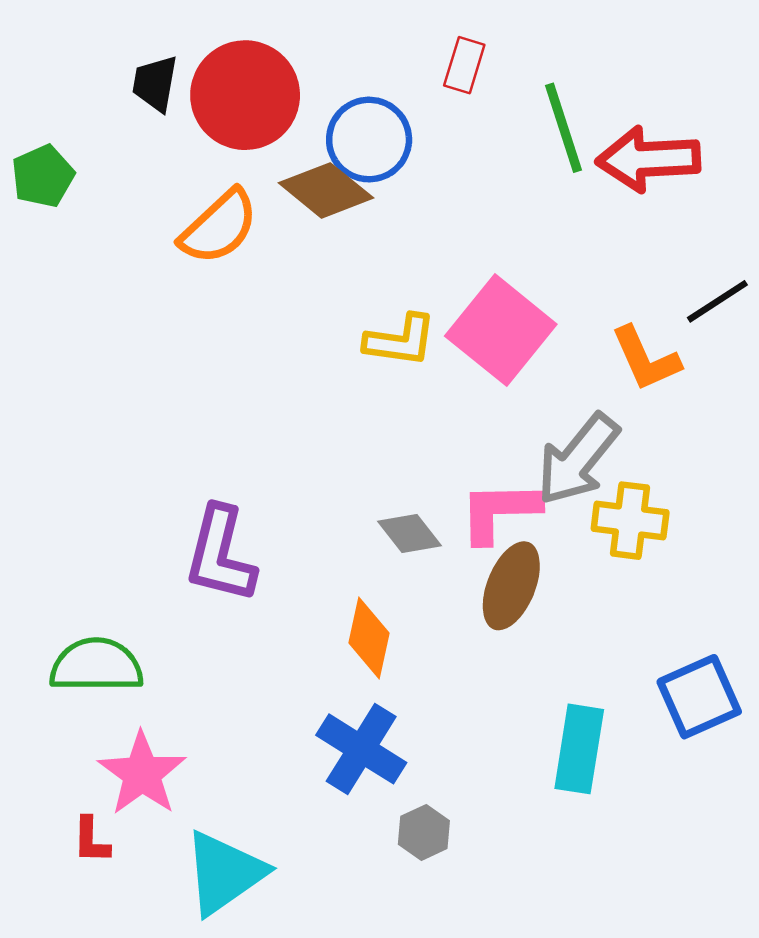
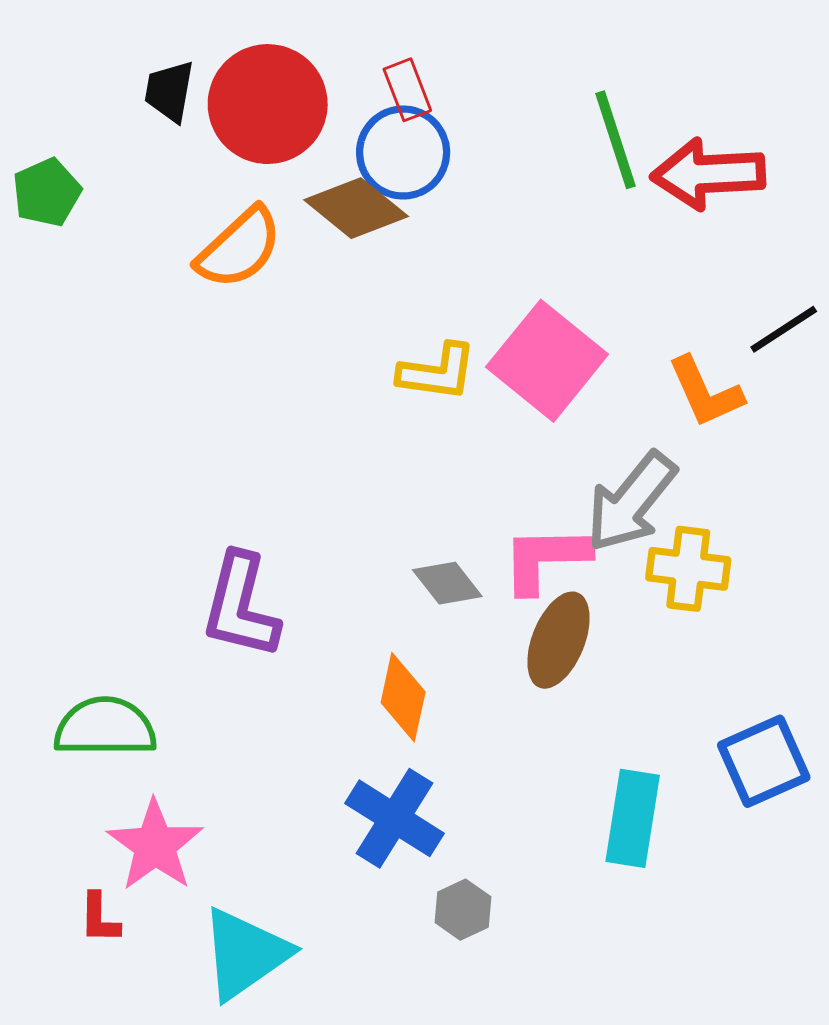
red rectangle: (464, 65) -> (407, 90), moved, turned -38

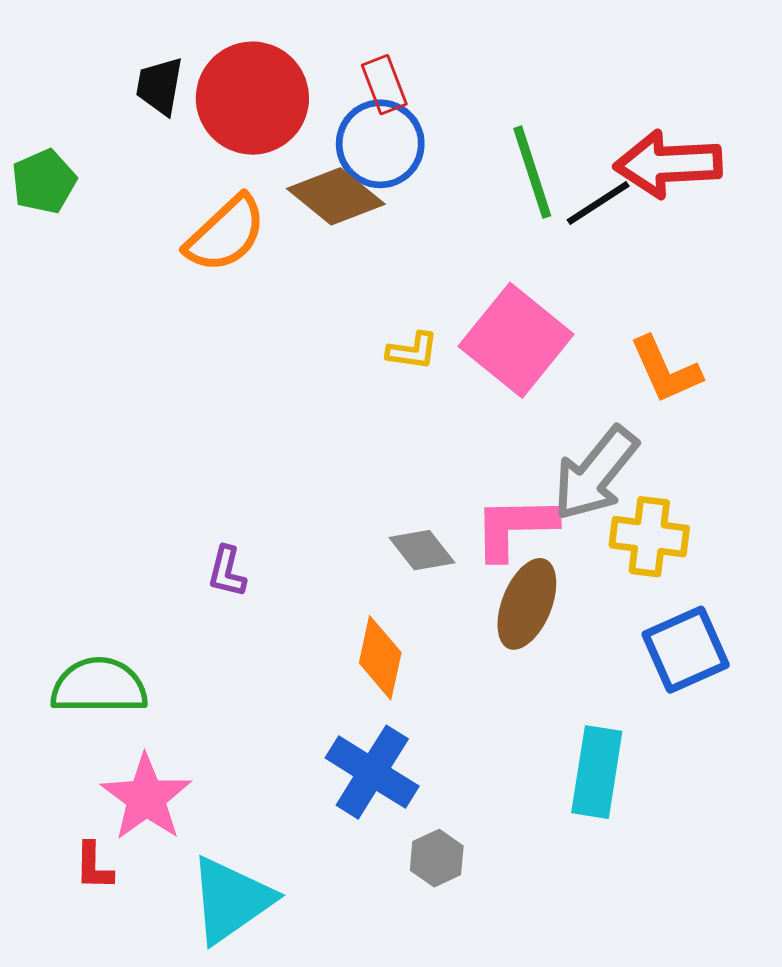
green line: (616, 140) -> (532, 172), moved
black line: (784, 329) -> (598, 203), moved
yellow L-shape: (437, 372) -> (413, 351), size x0.7
purple L-shape: (241, 606) -> (227, 572), size x0.5
blue square: (764, 761) -> (686, 650), moved

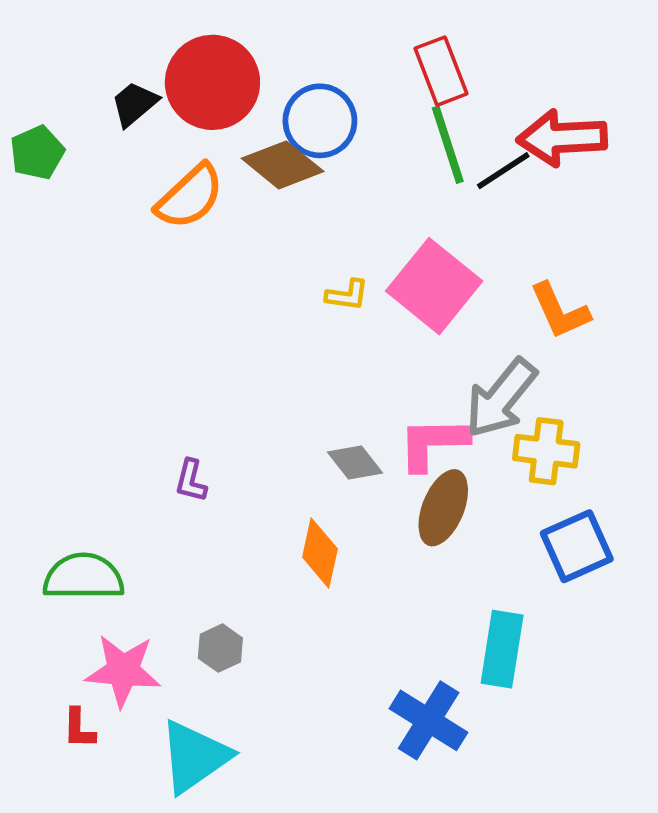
red rectangle: (384, 85) -> (441, 71), moved, size x1.4
black trapezoid: (160, 86) -> (134, 104), moved, turned 40
blue cross: (372, 772) -> (429, 720), moved
pink star: (146, 798) -> (123, 671), turned -30
gray hexagon: (437, 858) -> (220, 648), moved

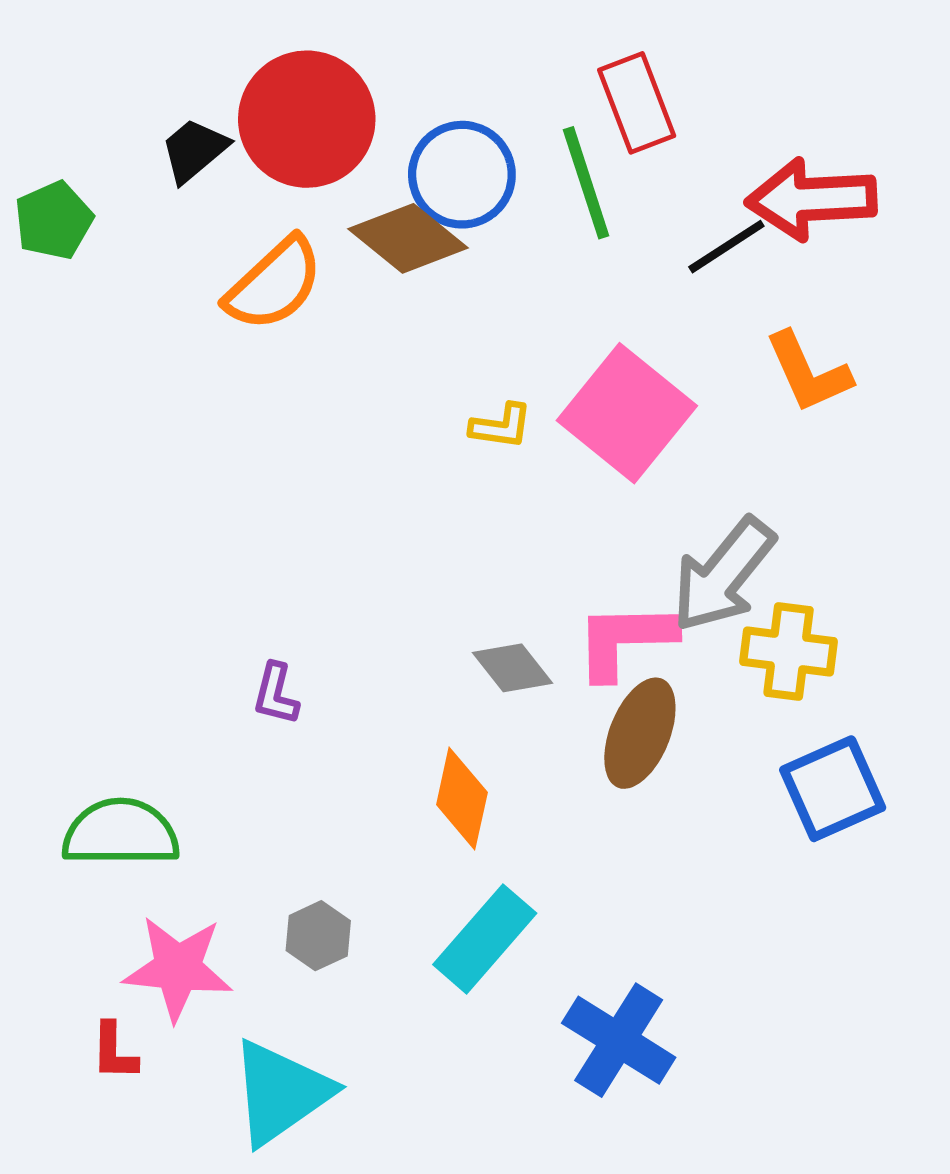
green line: (448, 145) -> (586, 183), moved
orange L-shape: (560, 311) -> (808, 372), moved
cyan rectangle: (502, 649) -> (485, 939), moved, turned 32

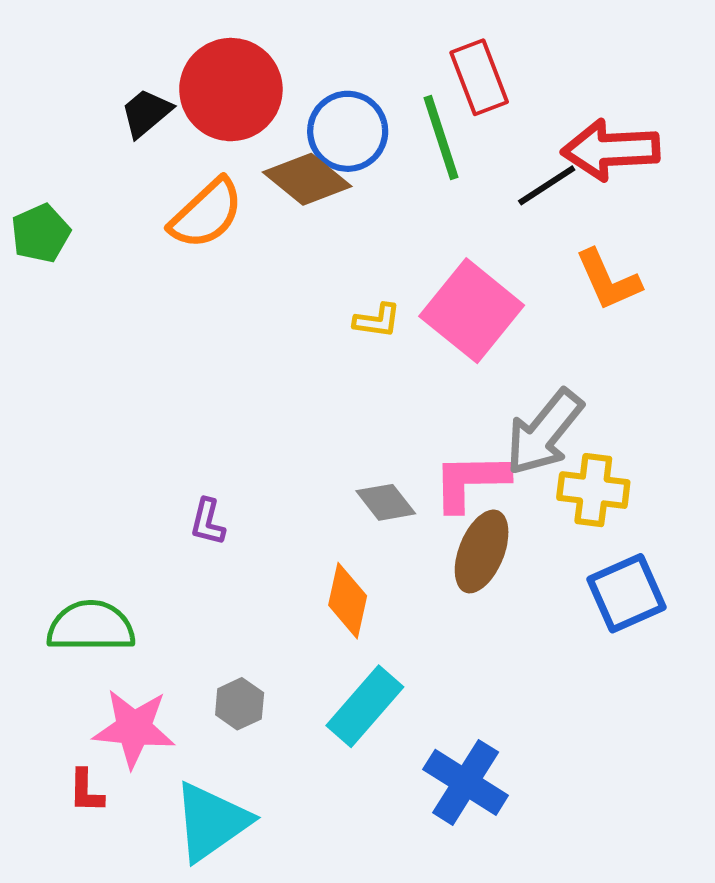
green pentagon: (54, 220) -> (41, 233), moved

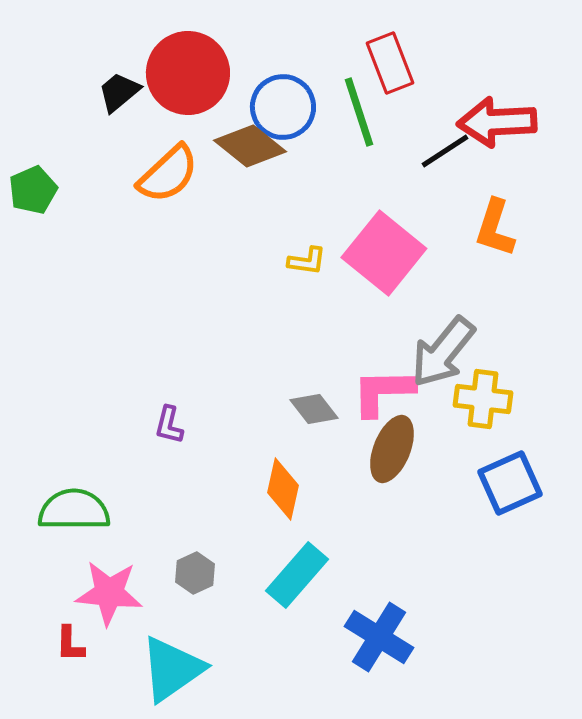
orange L-shape: (608, 280) -> (495, 228), turned 42

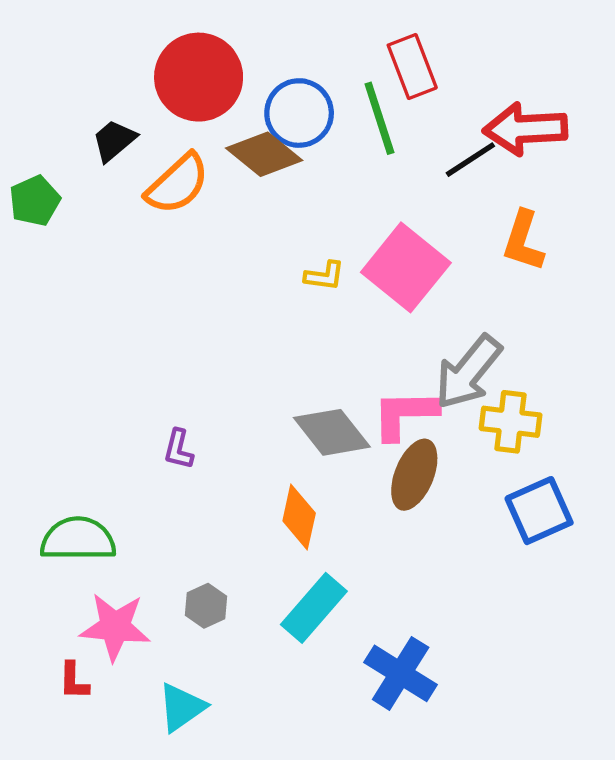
black trapezoid: (119, 92) -> (114, 140), moved
gray diamond: (314, 409) -> (332, 432), size x1.5
cyan triangle: (172, 669) -> (182, 707), size x0.7

